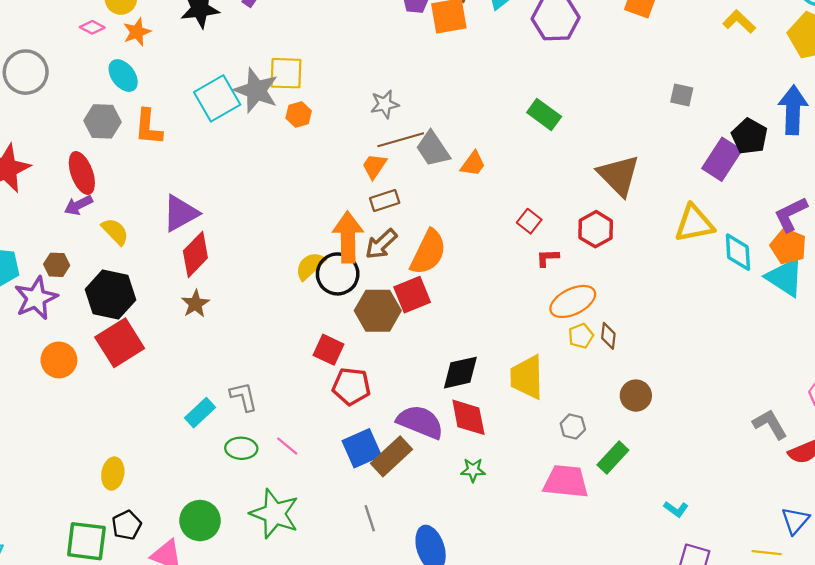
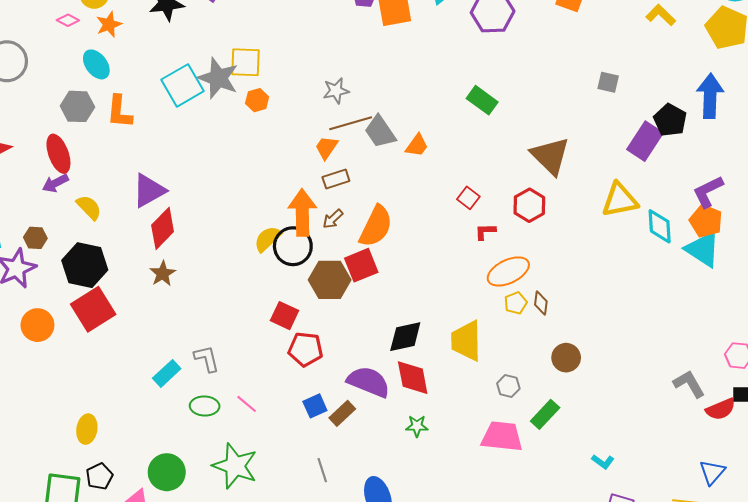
brown arrow: (381, 244) -> (333, 219), size x0.7
blue square: (362, 448) -> (315, 406), size x0.7
brown rectangle: (392, 456) -> (342, 413), size x0.7

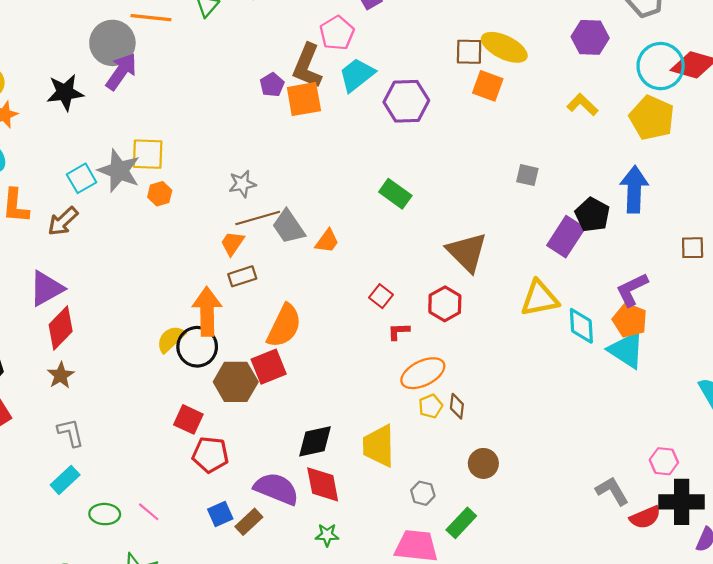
cyan square: (182, 85) -> (82, 178), size x0.7
brown arrow: (333, 219) -> (63, 221), moved, size x1.4
gray L-shape: (207, 359) -> (71, 433), moved

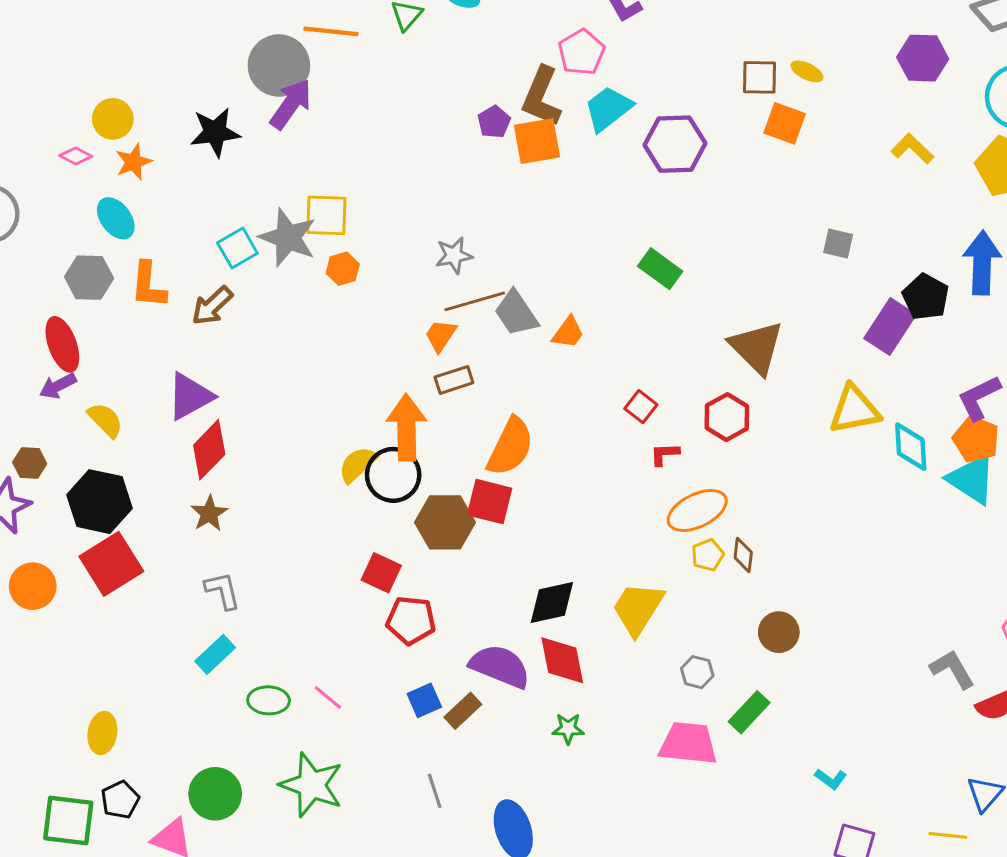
yellow ellipse: (504, 47) -> (807, 71), size x0.5
red square: (269, 367) -> (490, 502), turned 36
yellow trapezoid: (379, 446) -> (638, 608), turned 33

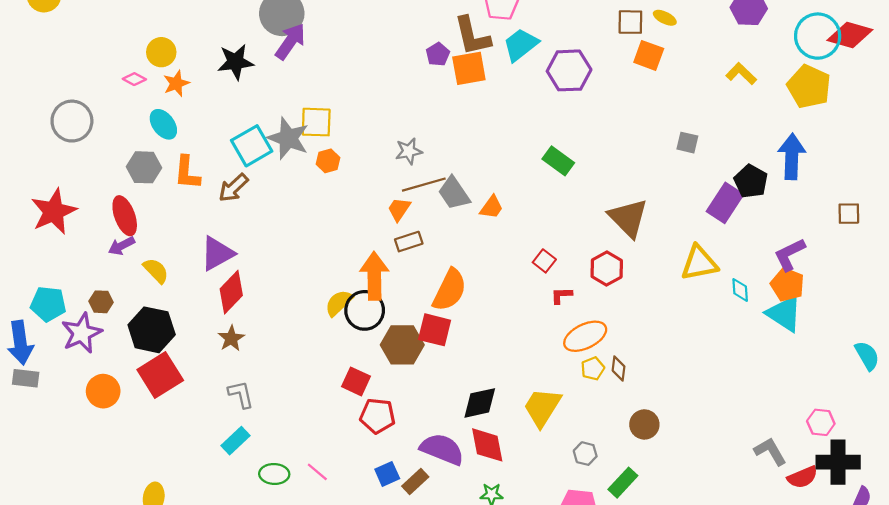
brown L-shape: (541, 97) -> (472, 36), turned -36
cyan square: (237, 248) -> (252, 146), size x1.4
cyan diamond: (911, 447) -> (740, 290), size x0.7

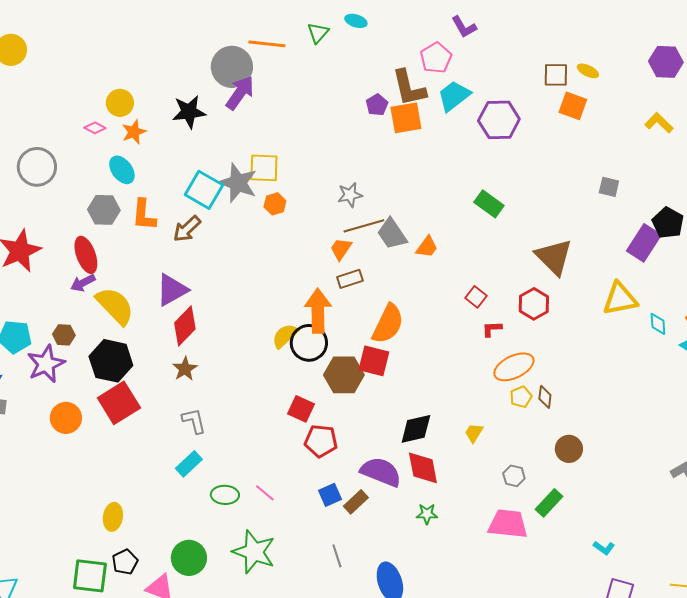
cyan square: (252, 146) -> (204, 190), turned -30
yellow semicircle: (156, 271) -> (115, 306), size x1.6
yellow trapezoid: (542, 407) -> (474, 433), size x0.5

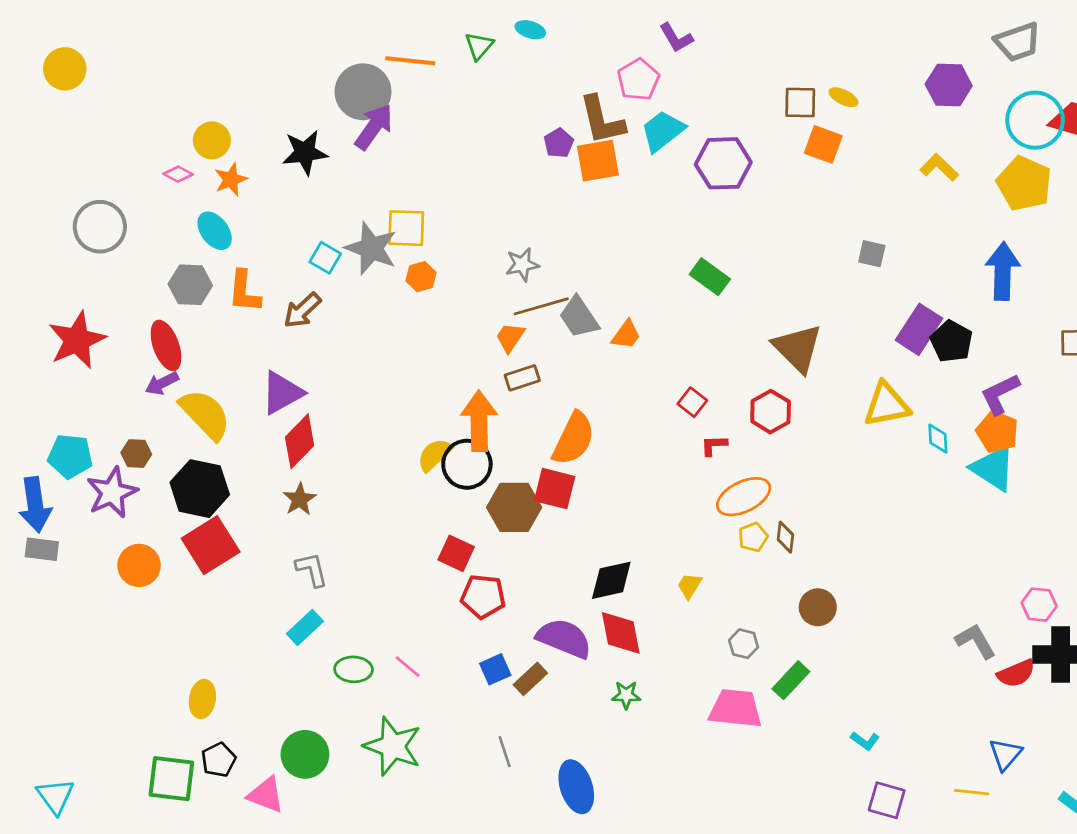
cyan square: (204, 190) -> (325, 258), size x0.6
black pentagon: (668, 223) -> (951, 341), moved

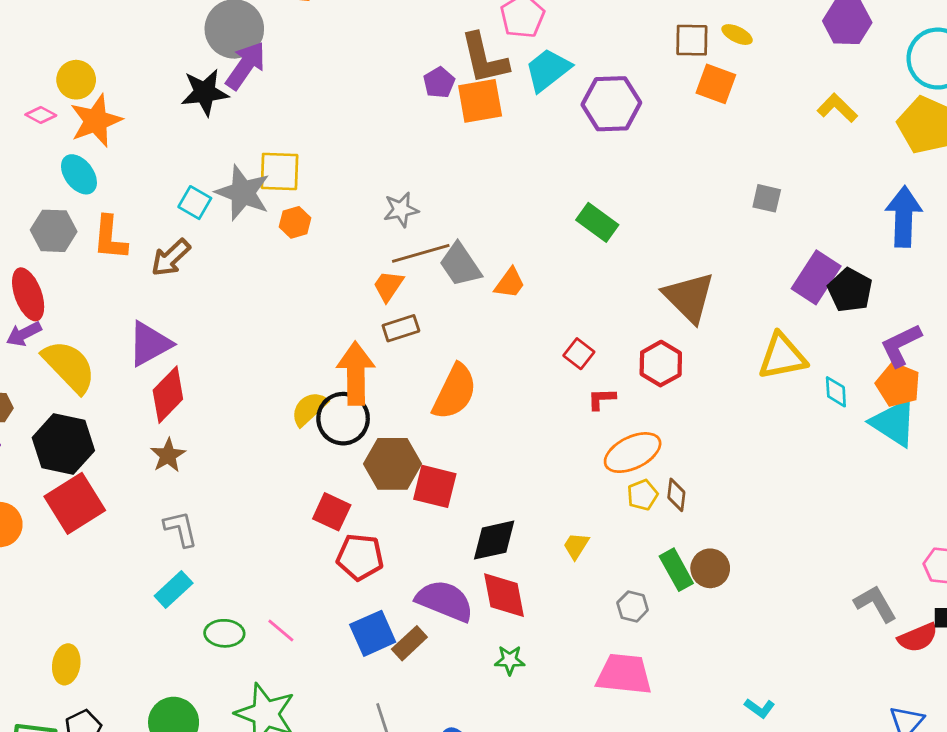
black star: (305, 152) -> (205, 92), moved
orange star: (231, 179) -> (96, 121), size x1.5
red square: (555, 489) -> (435, 486), moved
blue square: (495, 669) -> (373, 633), size x1.4
green rectangle: (791, 680) -> (676, 570), moved, turned -72

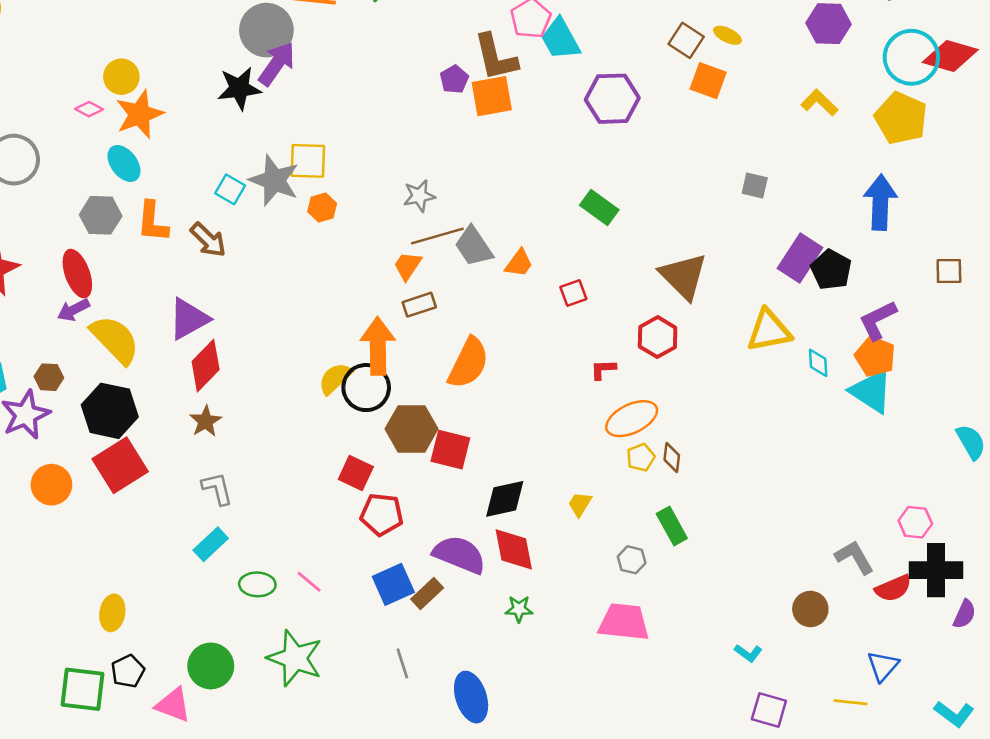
brown square: (692, 40) -> (686, 40), turned 32
cyan trapezoid: (548, 70) -> (560, 39), moved, turned -81
brown arrow: (171, 258) -> (208, 240), turned -93
red square: (579, 354) -> (573, 293), moved, turned 32
brown circle: (710, 568) -> (810, 609), moved

